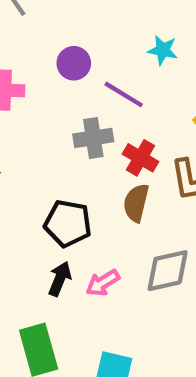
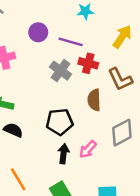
gray cross: (93, 138) -> (61, 71), turned -30
red cross: (140, 158) -> (88, 63), moved

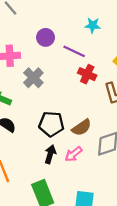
gray cross: (61, 71) -> (33, 78), moved
brown semicircle: (94, 100) -> (82, 128), moved, turned -132

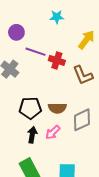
purple line: (74, 51) -> (35, 52), moved
brown semicircle: (82, 128) -> (57, 108), turned 42

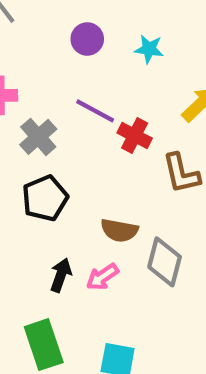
purple circle: (16, 32) -> (87, 39), moved
black pentagon: (30, 108) -> (45, 198), moved, turned -30
gray diamond: (82, 120) -> (165, 262), turned -60

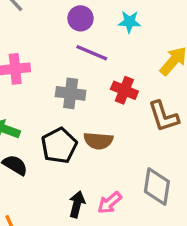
purple line: (95, 111) -> (92, 53), moved
gray cross: (38, 137) -> (71, 93), moved, turned -36
brown semicircle: (119, 230) -> (98, 141), moved

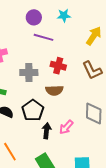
red cross: (124, 90) -> (58, 66), moved
gray cross: (71, 93) -> (29, 73), moved
black pentagon: (59, 146) -> (33, 110), moved

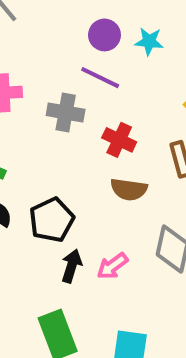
purple circle: (34, 17) -> (104, 35), moved
gray cross: (29, 73) -> (66, 112), moved
brown semicircle: (54, 90) -> (129, 189), moved

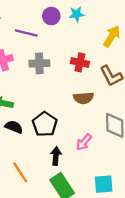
purple line: (100, 78) -> (26, 33), moved
red cross: (119, 140) -> (80, 62), moved
black arrow: (72, 266) -> (56, 156), moved

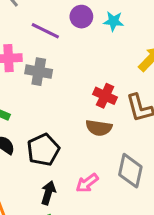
red cross: (80, 62) -> (105, 96), moved
gray cross: (39, 63) -> (39, 72), moved

